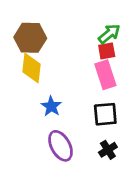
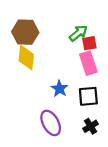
green arrow: (109, 34) -> (78, 33), moved
blue star: (51, 106) -> (60, 89), moved

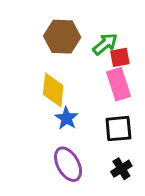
brown hexagon: (25, 32) -> (62, 37), moved
yellow diamond: (26, 58) -> (53, 90), moved
blue star: (60, 89) -> (67, 118), moved

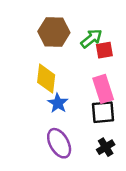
pink rectangle: (118, 84) -> (103, 89), moved

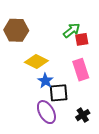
brown hexagon: (54, 32) -> (16, 30), moved
yellow diamond: (46, 79) -> (36, 62), turned -70
black square: (103, 112) -> (59, 93), moved

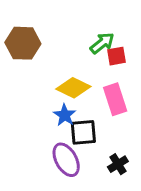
yellow diamond: (36, 62) -> (73, 88), moved

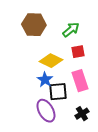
brown hexagon: (23, 43) -> (34, 25), moved
red square: (117, 56) -> (78, 52), moved
pink rectangle: (115, 99) -> (80, 81), moved

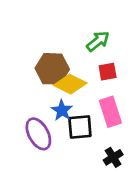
brown hexagon: (34, 25) -> (52, 69), moved
purple ellipse: (46, 111) -> (38, 134), moved

